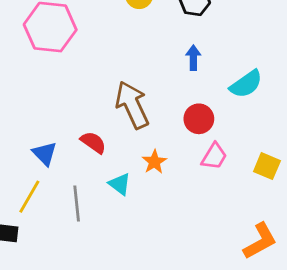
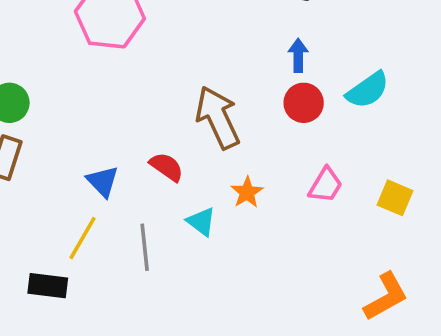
red circle: (199, 119) -> (304, 103), moved

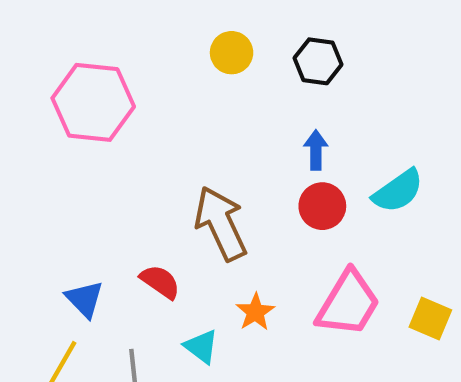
pink trapezoid: (326, 185) -> (348, 303), size x1.6

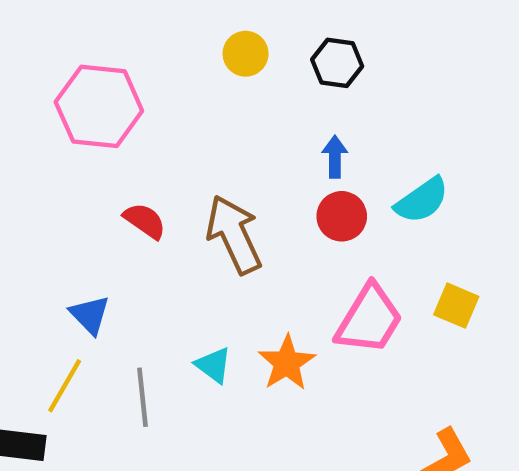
red semicircle: (160, 282) -> (145, 221), moved
orange star: (255, 312) -> (287, 363), moved, size x1.4
yellow square: (430, 319) -> (456, 306), moved

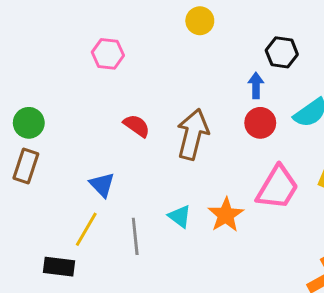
black hexagon: (337, 63) -> (282, 52), moved
pink hexagon: (99, 106) -> (108, 54), size x0.6
brown arrow: (234, 235) -> (193, 134), turned 39

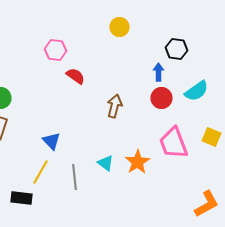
red semicircle: (137, 126) -> (75, 76), moved
brown arrow: (193, 134) -> (114, 106), size x0.7
pink trapezoid: (277, 188) -> (173, 143), turned 128

